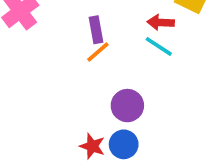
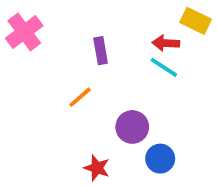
orange line: (98, 52) -> (80, 97), moved
blue circle: (124, 144) -> (160, 159), moved

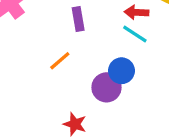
blue circle: (160, 159) -> (122, 71), moved

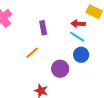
blue circle: (122, 71) -> (81, 55), moved

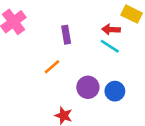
blue circle: (81, 55) -> (115, 91), moved

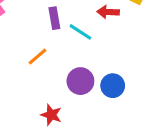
cyan line: (110, 46) -> (80, 32), moved

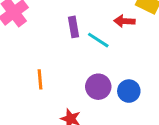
orange line: (37, 57) -> (40, 79), moved, turned -54

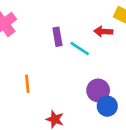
purple circle: (98, 87) -> (98, 90), moved
blue circle: (129, 91) -> (107, 106), moved

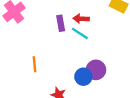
red arrow: (103, 31) -> (81, 19), moved
blue circle: (107, 106) -> (83, 77), moved

